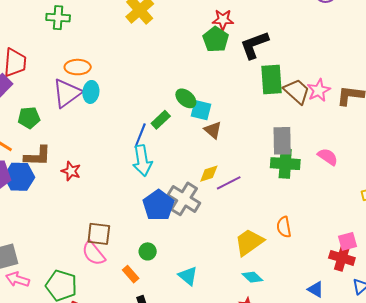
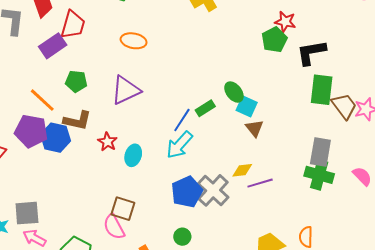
cyan ellipse: (91, 92) -> (133, 155), moved
purple triangle: (67, 93) -> (126, 90), moved
cyan arrow: (142, 161) -> (179, 145), turned 40
green circle: (148, 251) -> (182, 237), moved

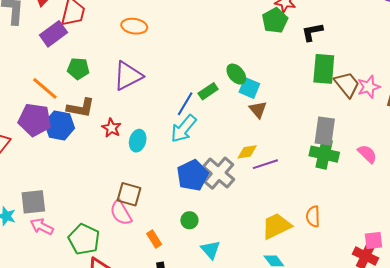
black L-shape: (311, 53) -> (312, 32), size x0.7

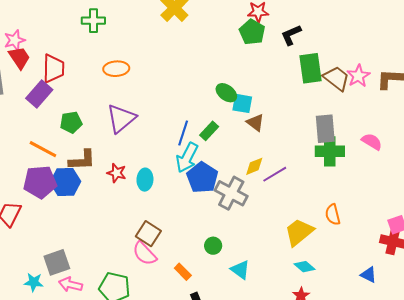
green rectangle: (208, 91) -> (209, 131), moved
blue pentagon: (192, 175) -> (202, 178), moved
brown square: (129, 194) -> (148, 234), turned 30

